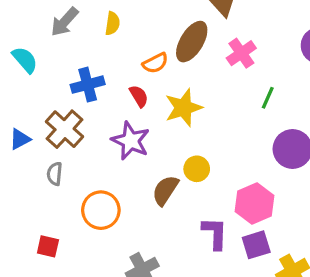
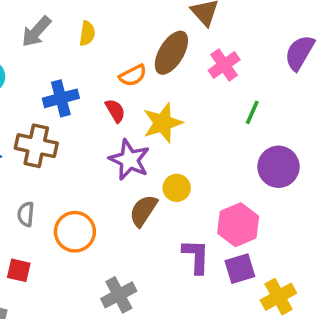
brown cross: (65, 129) -> (36, 146), turned -30
purple star: (131, 141) -> (129, 160), moved
gray semicircle: (55, 174) -> (26, 214), moved

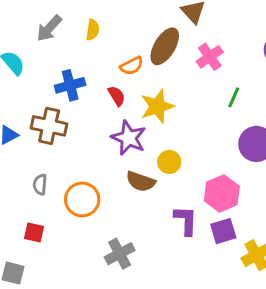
brown semicircle: (143, 211) -> (141, 181), turned -104

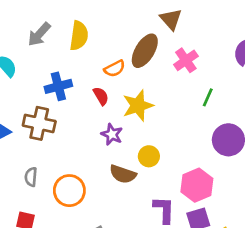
yellow semicircle: (93, 30) -> (79, 36), size x1.5
purple star: (129, 138) -> (112, 134), size x0.7

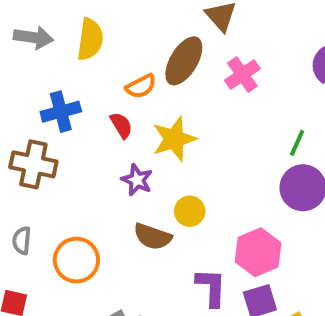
gray arrow: (39, 34) -> (33, 37), turned -124
green line: (208, 97) -> (297, 143), moved

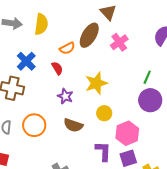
blue cross: (61, 112) -> (26, 61), turned -30
yellow star: (174, 139) -> (96, 83), moved
yellow circle: (190, 211) -> (104, 113), moved
orange circle: (76, 260) -> (34, 125), moved

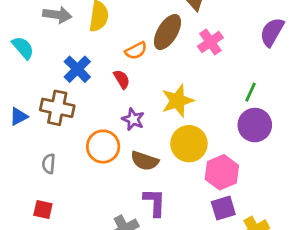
yellow circle: (104, 113) -> (189, 144), size x1.6
orange circle: (34, 125) -> (103, 147), moved
purple L-shape: (103, 151) -> (155, 202), moved

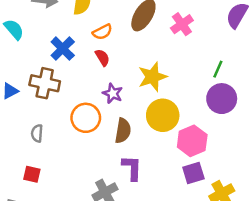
orange semicircle: (136, 51) -> (102, 32), moved
brown semicircle: (145, 161) -> (123, 131), turned -100

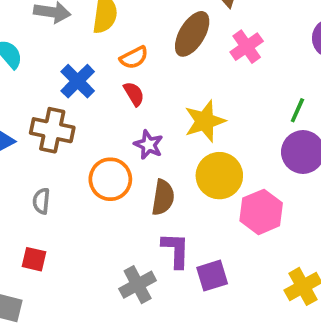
purple square: (193, 173) -> (212, 276), moved

